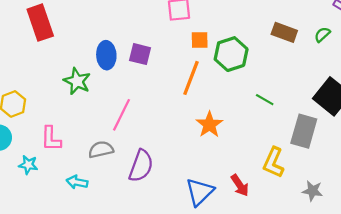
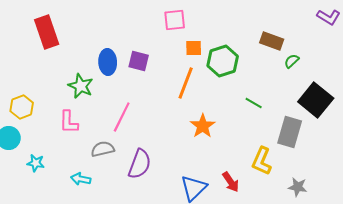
green semicircle: (322, 35) -> (292, 61), moved
pink L-shape: (51, 139) -> (69, 122), moved

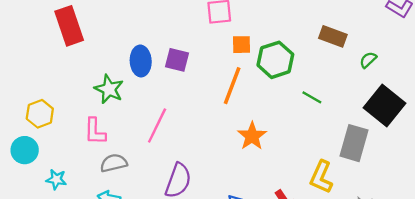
green semicircle: (292, 61) -> (368, 60), moved
green line: (254, 103) -> (312, 97), moved
gray semicircle: (103, 149) -> (114, 163), moved

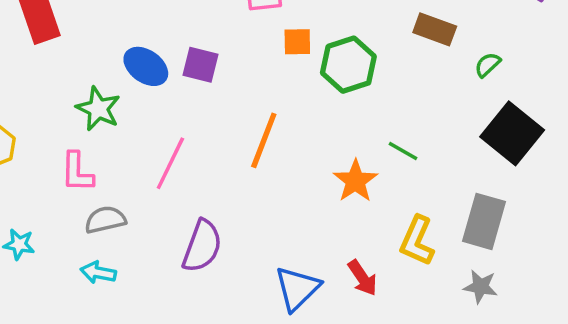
blue ellipse: (141, 61) -> (146, 66), turned -52
orange line: (232, 86) -> (264, 140), moved
green line: (312, 97) -> (403, 151), moved
orange star: (252, 136) -> (355, 181), moved
gray rectangle: (354, 143) -> (484, 221), moved

